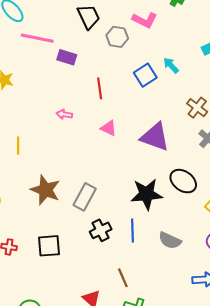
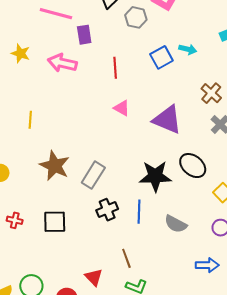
purple rectangle: (67, 57) -> (84, 35), turned 60
cyan arrow: (171, 65) -> (188, 49), turned 144
pink arrow: (64, 114) -> (62, 63), moved, size x1.8

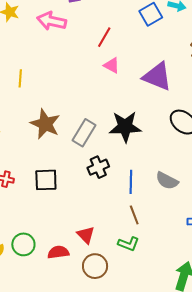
red line: (115, 68) -> (104, 37), moved, turned 35
black star: (155, 176) -> (125, 127), moved
blue line: (139, 212) -> (131, 182), moved
brown line: (126, 258) -> (134, 215), moved

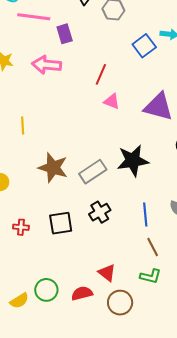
gray rectangle: (84, 133) -> (93, 172), turned 32
black cross: (98, 167) -> (100, 212), moved

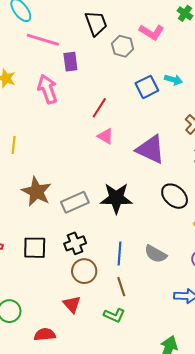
pink arrow: (47, 65) -> (47, 89), turned 56
red semicircle: (82, 293) -> (45, 335), moved
brown circle: (120, 303) -> (84, 271), moved

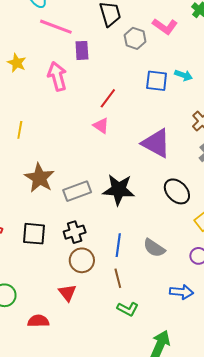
blue square: (147, 87) -> (157, 81), turned 30
pink triangle: (105, 136) -> (101, 126), moved
green L-shape: (114, 315) -> (128, 309), moved

